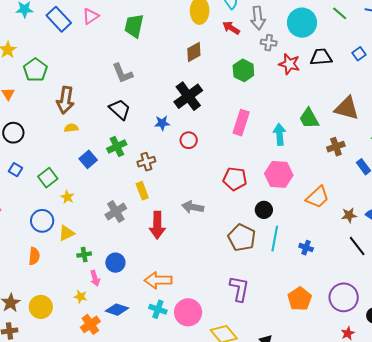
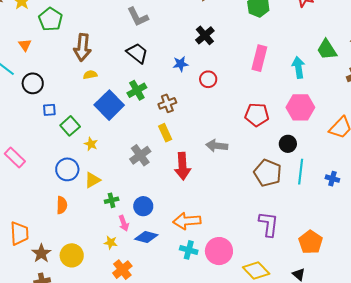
black cross: (188, 96) -> (205, 35), size x0.7
blue square: (88, 159) -> (109, 105), size x1.6
blue square: (15, 170) -> (49, 110), moved, turned -32
orange pentagon: (300, 299) -> (311, 242), moved
blue diamond: (117, 310) -> (146, 237), moved

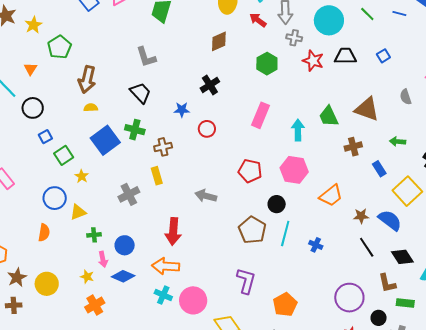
green cross: (137, 90) -> (135, 130), turned 36
blue square: (49, 110) -> (45, 137), turned -32
red arrow: (183, 166) -> (173, 231), moved

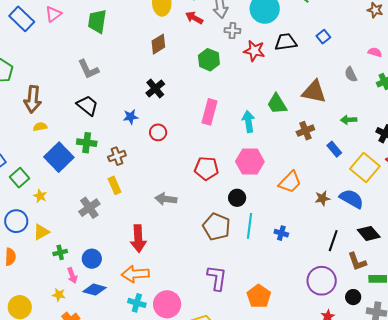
black line: (367, 247) -> (333, 241), moved, turned 60

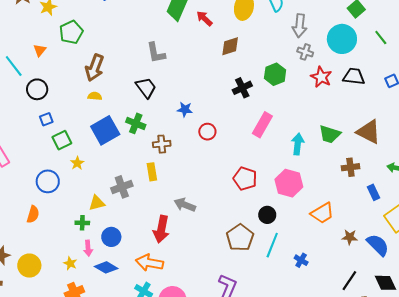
red arrow: (194, 18) -> (204, 18), moved
black cross: (155, 89) -> (242, 88), moved
green trapezoid: (277, 104) -> (330, 134), turned -55
gray arrow: (166, 199) -> (185, 205), moved
yellow triangle: (41, 232) -> (97, 203), moved

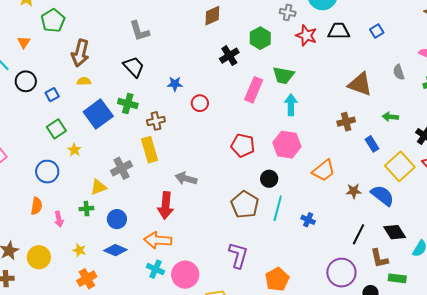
blue square: (46, 119) -> (52, 95), moved
green trapezoid: (330, 134) -> (283, 75), moved
yellow rectangle: (152, 172) -> (149, 150), size x1.4
pink arrow: (88, 248) -> (59, 219), moved

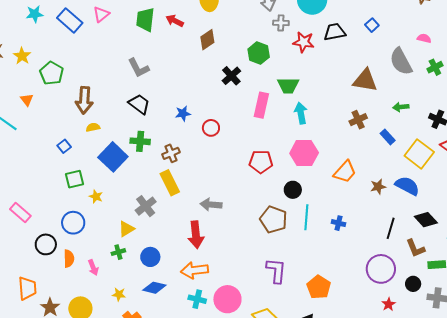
gray semicircle: (399, 72) -> (401, 62), size x1.8
black circle: (26, 81) -> (46, 244), moved
green square: (56, 129) -> (75, 179), turned 30

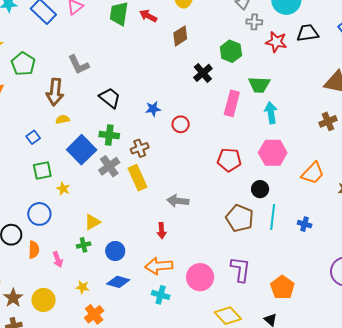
gray L-shape: (139, 68) -> (79, 65), moved
gray cross: (146, 206) -> (109, 166), moved
red arrow: (196, 235) -> (162, 231), size x0.6
pink circle: (227, 299) -> (200, 277), moved

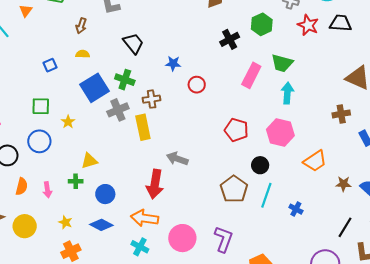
brown arrow: (55, 92) -> (81, 26), size x0.6
green square: (42, 171) -> (41, 106), moved
red arrow: (162, 231) -> (155, 184), size x1.8
orange semicircle: (34, 250) -> (22, 186), moved

